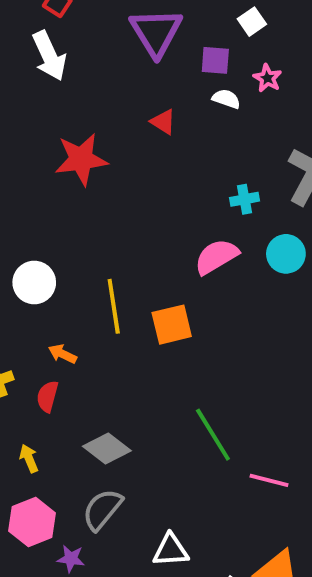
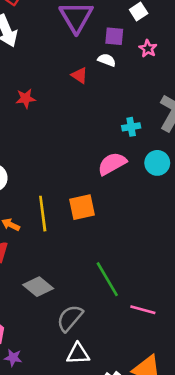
white semicircle: (226, 99) -> (107, 60), moved
red star: (81, 159) -> (26, 98), size x0.6
yellow line: (114, 306) -> (43, 214), moved
gray semicircle: (102, 509) -> (70, 318), moved

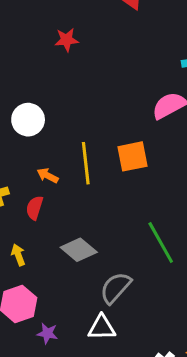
red star: (26, 98) -> (67, 40), moved
white triangle: (78, 354) -> (102, 328), moved

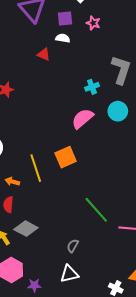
gray diamond: (79, 250) -> (26, 229), moved
gray semicircle: (116, 288) -> (73, 246), size x0.6

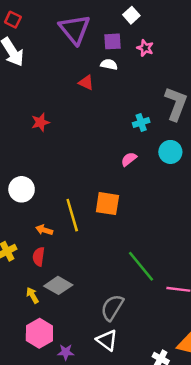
pink semicircle: (83, 119) -> (129, 159), size x0.6
orange square: (66, 157) -> (107, 204), turned 30
gray semicircle: (73, 246) -> (112, 308), size x1.6
white triangle: (69, 274) -> (107, 340), turned 48

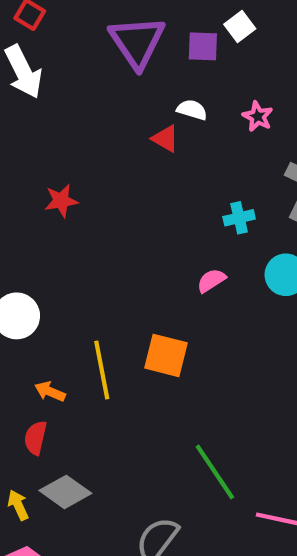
purple square: (112, 41) -> (203, 46), moved
pink star: (145, 48) -> (258, 116), moved
red triangle: (86, 83) -> (165, 139), moved

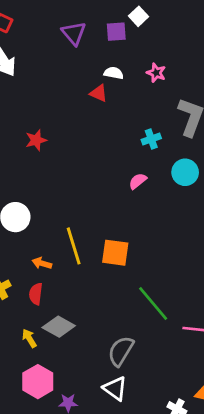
purple triangle: (137, 42) -> (74, 33), size x0.7
orange square: (166, 355) -> (115, 253), moved

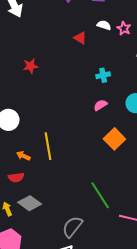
white semicircle: (114, 73) -> (104, 25), moved
cyan cross: (151, 139) -> (103, 75), moved
orange square: (115, 253) -> (114, 139), moved, turned 30
red semicircle: (36, 294) -> (16, 177), turned -112

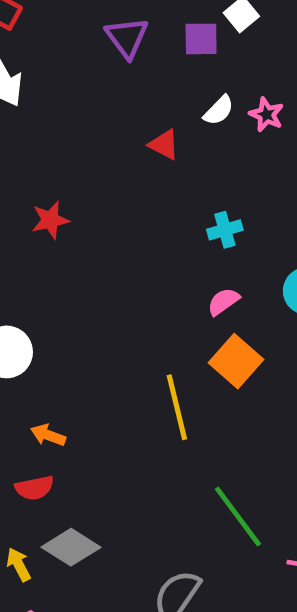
white semicircle: (104, 25) -> (219, 110), turned 120
orange square: (114, 139) -> (236, 361), moved
yellow line: (48, 146) -> (177, 407), moved

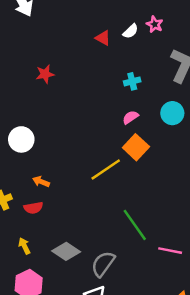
white semicircle: (219, 110) -> (131, 31), moved
yellow line: (177, 407) -> (106, 169), turned 68
gray diamond: (71, 547) -> (66, 251), moved

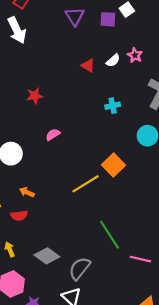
pink semicircle: (130, 117) -> (53, 135), moved

